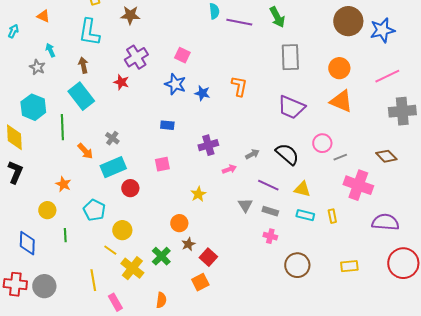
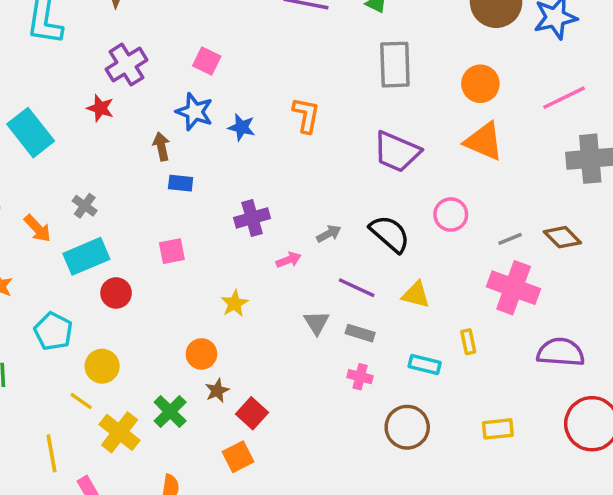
brown arrow: (83, 65) -> (161, 147), moved
gray line: (340, 157) -> (510, 239), moved
cyan rectangle: (305, 215) -> (425, 364), moved

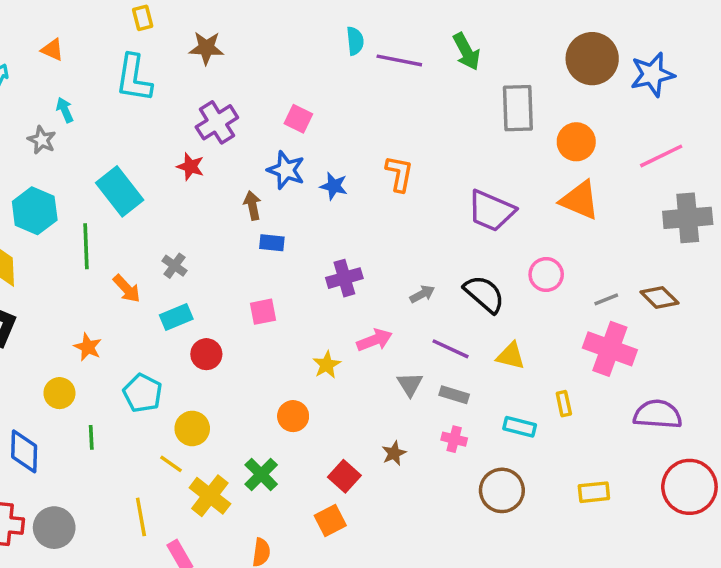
gray rectangle: (395, 65) -> (518, 108), moved
cyan rectangle: (86, 256) -> (176, 317), size x0.7
pink arrow: (289, 260) -> (374, 340), moved, size x1.4
brown star: (217, 391) -> (394, 453), moved

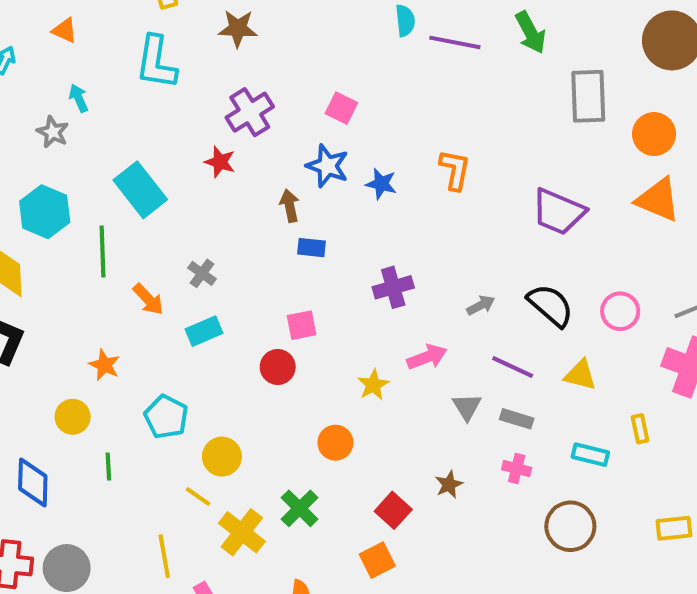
pink circle: (546, 275) -> (620, 311), moved
red circle: (206, 354) -> (278, 367), moved

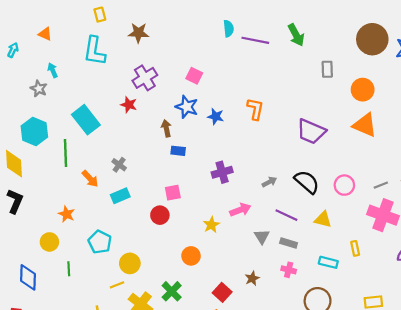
gray rectangle: (588, 96) -> (327, 69), size x0.6
yellow line: (198, 496) -> (117, 285), turned -56

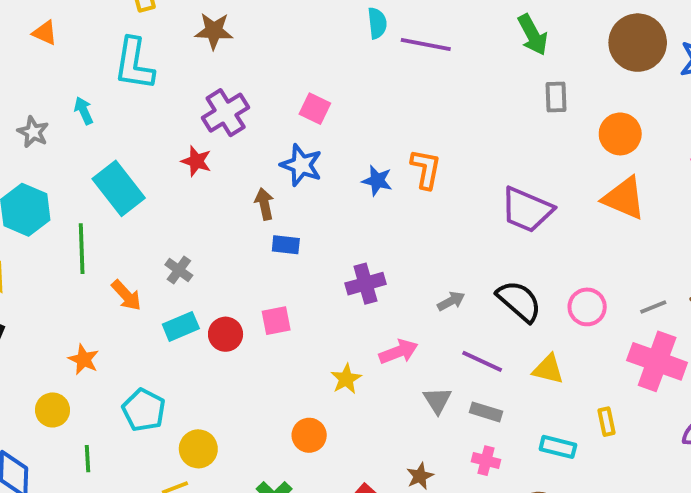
green arrow: (296, 35) -> (533, 35), moved
cyan arrow: (53, 70) -> (84, 111), moved
blue star: (216, 116) -> (377, 181), moved
red circle: (160, 215) -> (226, 334), moved

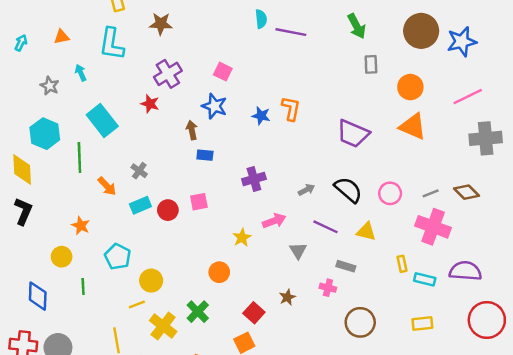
orange triangle: (45, 33) -> (62, 37), moved, turned -35
gray rectangle: (486, 412) -> (346, 266), moved
cyan rectangle: (558, 447) -> (425, 279), moved

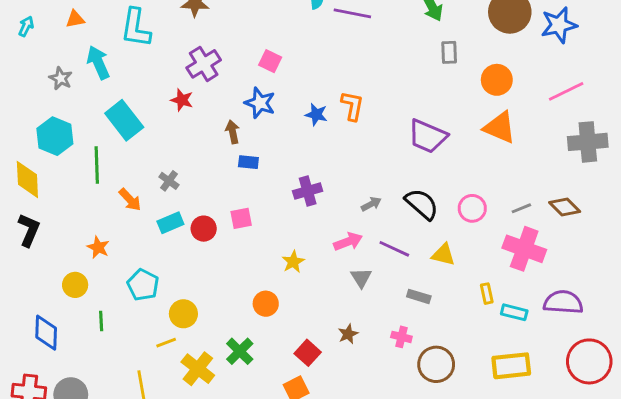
cyan arrow: (81, 73) -> (98, 62), size x1.6
pink arrow: (274, 221) -> (348, 242), moved
pink cross: (328, 288) -> (401, 337), moved
yellow rectangle: (422, 324) -> (511, 366), size x1.5

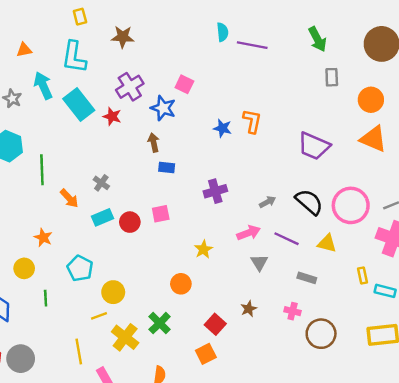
blue star: (260, 103) -> (163, 108), moved
cyan rectangle: (124, 120) -> (79, 105), moved
pink circle: (472, 208) -> (351, 205), size x1.6

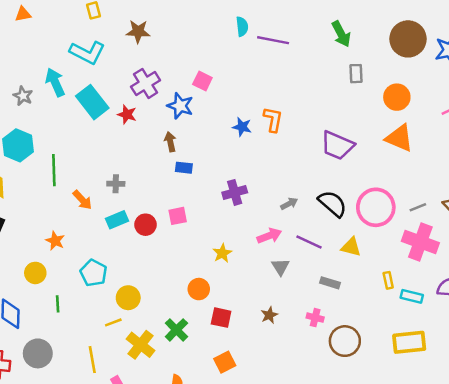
orange triangle: (24, 50) -> (23, 14), moved
cyan L-shape: (74, 57) -> (87, 53), turned -72
gray cross: (101, 183) -> (116, 184), turned -35
red square: (215, 324) -> (221, 318), moved, turned -30
gray circle: (21, 359) -> (38, 353), moved

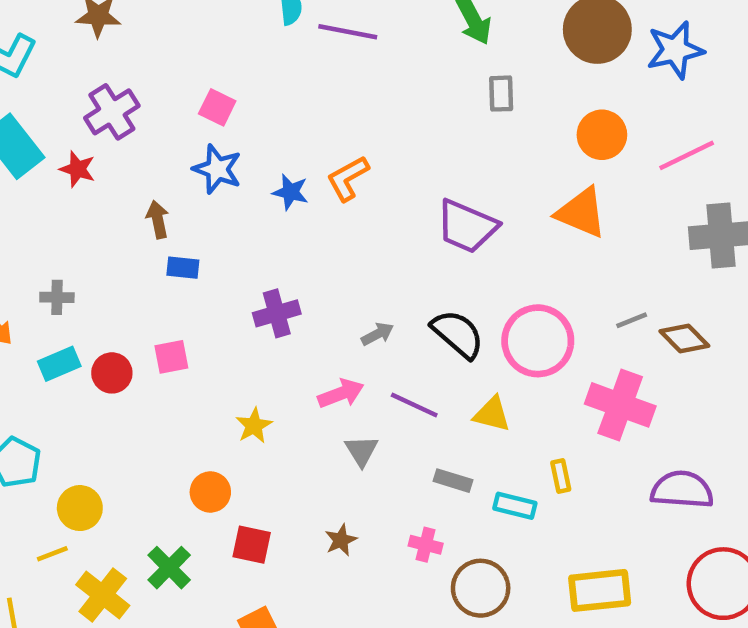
orange circle: (397, 97) -> (602, 135), moved
blue star: (180, 106) -> (217, 169), moved
orange L-shape: (273, 119) -> (348, 178), turned -130
gray line: (418, 207) -> (632, 320), moved
cyan rectangle: (412, 296) -> (515, 506), moved

